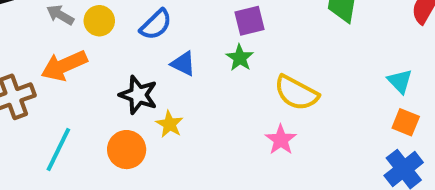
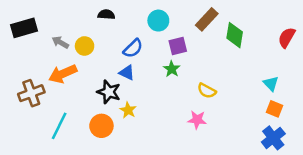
blue semicircle: (156, 25) -> (133, 48), moved
blue triangle: (183, 64) -> (127, 73), moved
yellow semicircle: (296, 93) -> (207, 91), size x0.7
pink star: (281, 140) -> (197, 120), turned -30

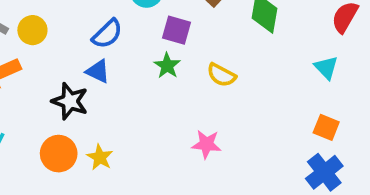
purple square: (178, 46) -> (177, 30), turned 30
cyan triangle: (271, 83) -> (326, 68), moved
yellow semicircle: (207, 91) -> (221, 75), moved
yellow star: (128, 110) -> (100, 157), moved

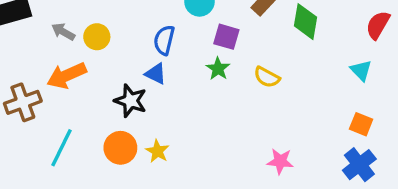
blue semicircle: (107, 34) -> (164, 40), turned 148
pink star: (206, 144) -> (280, 161), moved

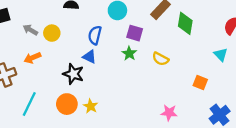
orange arrow: (67, 75) -> (32, 58), size x0.7
orange square: (361, 124) -> (200, 83), moved

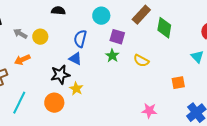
black star: (73, 74) -> (60, 75), turned -30
orange square: (200, 83) -> (178, 83), turned -32
yellow star: (91, 106) -> (76, 89), moved

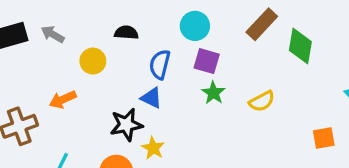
black semicircle: (58, 11) -> (126, 33), moved
gray arrow: (20, 34) -> (53, 34), moved
purple square: (117, 37) -> (207, 61), moved
yellow semicircle: (141, 61) -> (262, 101), turned -56

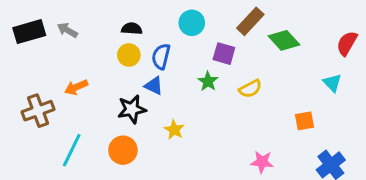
green diamond: (300, 46) -> (284, 40), turned -52
yellow circle: (93, 61) -> (129, 55), moved
purple square: (207, 61) -> (224, 54), moved
yellow star: (153, 148) -> (174, 130), moved

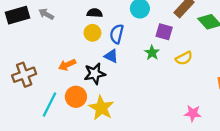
orange arrow: (76, 87) -> (67, 65), moved
yellow star: (174, 130) -> (101, 108), moved, size x1.6
orange circle: (123, 150) -> (76, 97), moved

